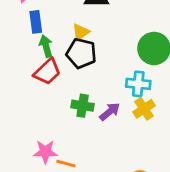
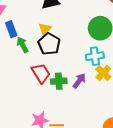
black pentagon: (81, 53) -> (49, 44), turned 30
red trapezoid: (47, 72) -> (41, 73), moved, turned -65

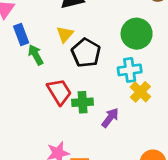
black pentagon: (49, 44) -> (86, 53), moved
purple arrow: (79, 81) -> (110, 118), moved

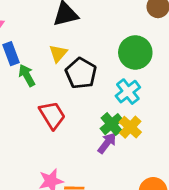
cyan cross: (130, 70) -> (128, 92), turned -30
yellow cross: (140, 92) -> (130, 127), moved
green cross: (83, 102) -> (111, 124), moved, turned -36

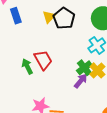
black pentagon: (81, 73) -> (64, 18), moved
green arrow: (27, 75) -> (27, 66), moved

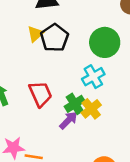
red trapezoid: (43, 60) -> (40, 94), moved

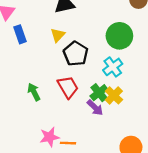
black pentagon: (54, 38) -> (76, 54), moved
purple arrow: (68, 120) -> (95, 108), turned 96

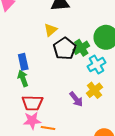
blue rectangle: (20, 34) -> (23, 62), moved
red trapezoid: (68, 87) -> (32, 103), moved, turned 115
green cross: (99, 93) -> (81, 48), moved

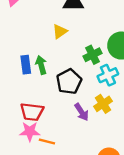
black pentagon: (65, 49) -> (69, 81), moved
green arrow: (23, 78) -> (41, 65), moved

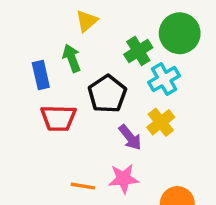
green arrow: (41, 65) -> (72, 58), moved
red trapezoid: (32, 112) -> (58, 118), moved
pink star: (30, 132) -> (124, 179), moved

